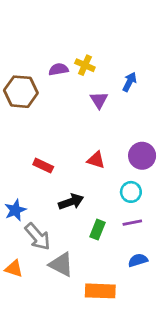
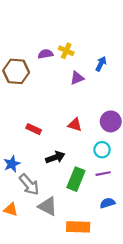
purple triangle: (99, 100) -> (77, 78), turned 40
green rectangle: (97, 230) -> (76, 179), size x1.5

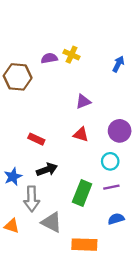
blue arrow: (101, 64) -> (118, 64), moved
purple triangle: (77, 78) -> (83, 102), moved
black arrow: (55, 157) -> (47, 170), moved
gray arrow: (29, 184) -> (32, 199), turned 40

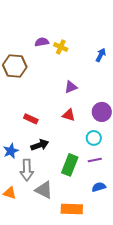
purple semicircle: (49, 58) -> (42, 42), moved

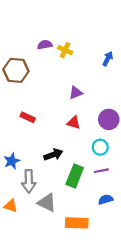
red rectangle: (31, 119) -> (28, 117), moved
black arrow: (40, 145) -> (53, 155), moved

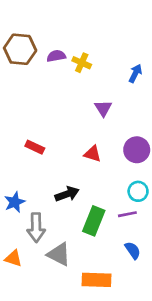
brown hexagon: (16, 70) -> (20, 49), moved
purple triangle: (76, 93) -> (103, 108), moved, turned -40
cyan circle: (100, 147) -> (138, 191), moved
blue semicircle: (106, 199) -> (133, 250), turned 72

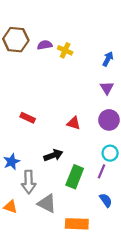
purple triangle: (103, 108) -> (107, 88), moved
purple line: (127, 214) -> (101, 171), turned -56

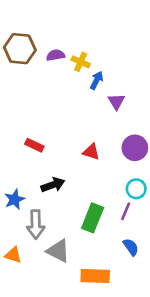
blue arrow: (108, 59) -> (97, 80), moved
purple triangle: (107, 88) -> (116, 102), moved
black arrow: (53, 155) -> (53, 185), moved

